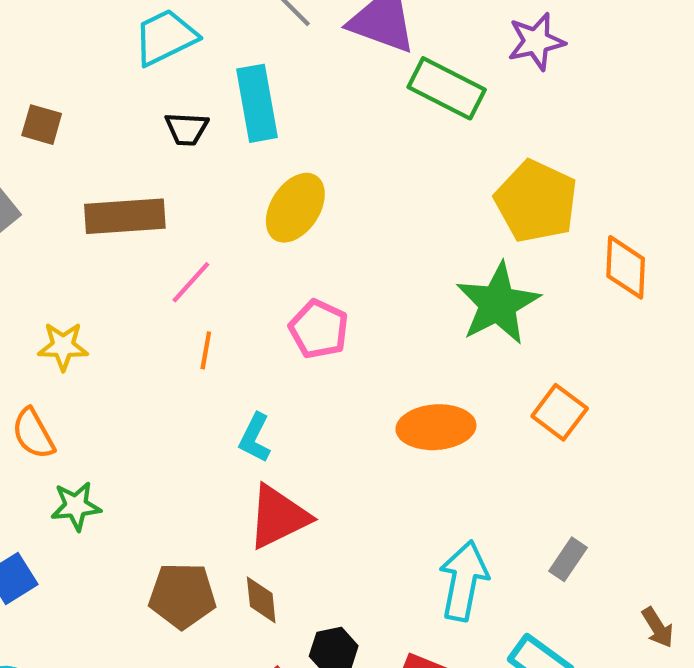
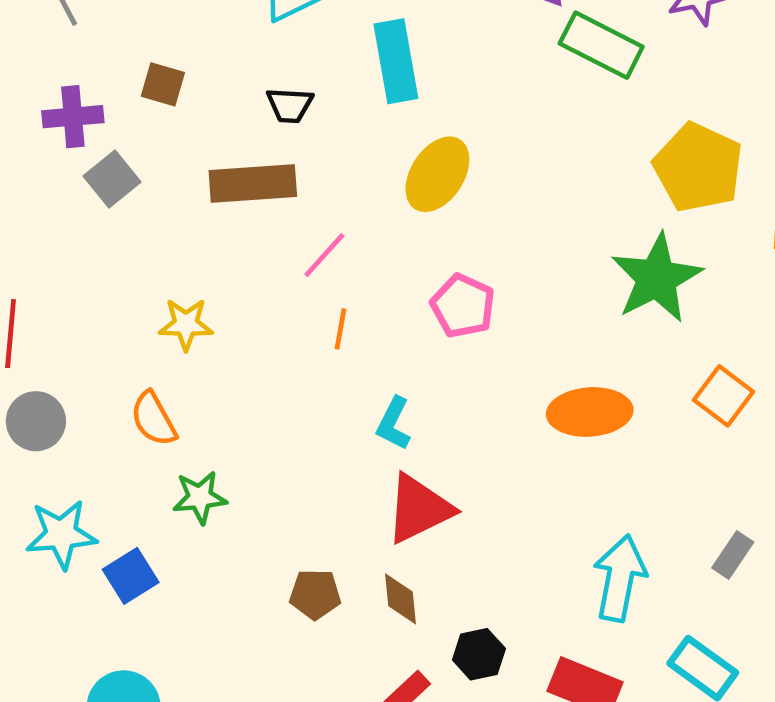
black trapezoid: (187, 129) -> (290, 105), moved
brown pentagon: (182, 596) -> (315, 594), size x0.7

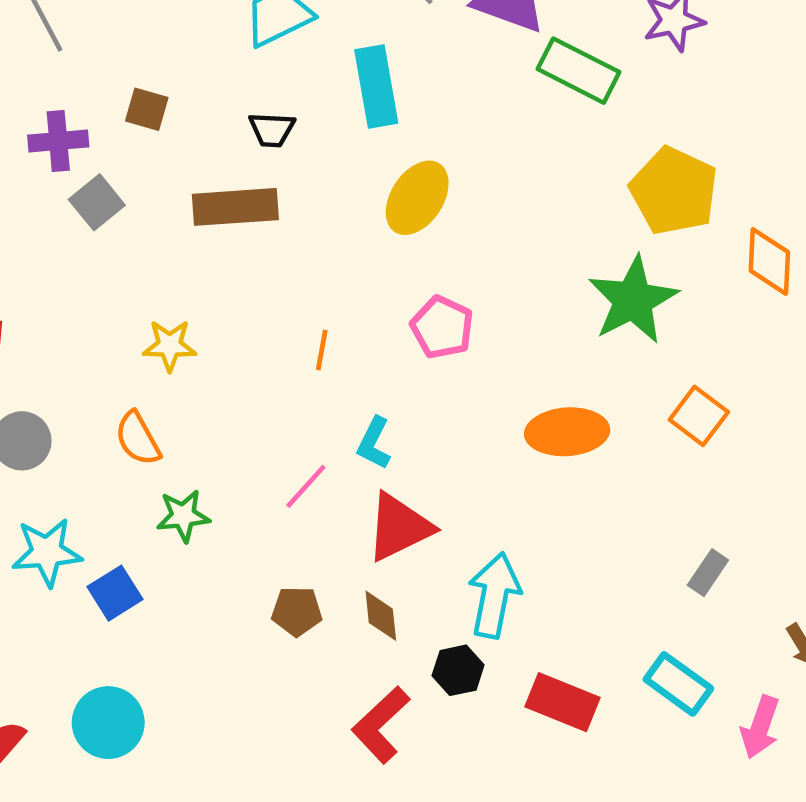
pink line: (324, 255) -> (306, 486), moved
cyan arrow: (620, 578) -> (494, 595), moved

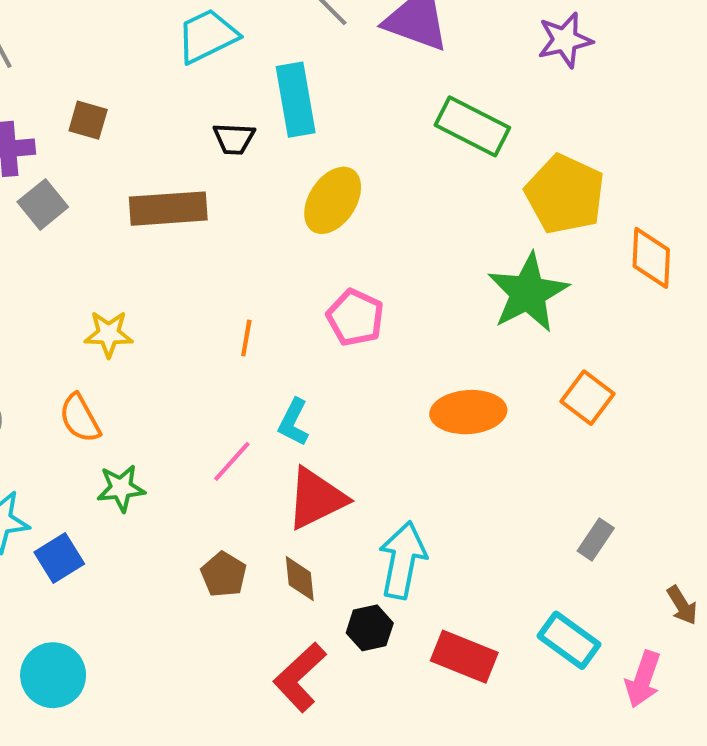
green rectangle: (578, 71) -> (472, 126), moved
black trapezoid: (272, 130) -> (234, 139), moved
brown pentagon: (297, 611) -> (224, 574), turned 30

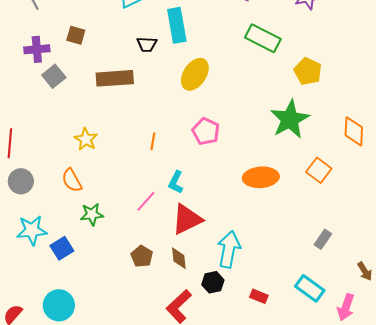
yellow pentagon: (565, 194) -> (308, 71), size x0.7
orange diamond: (651, 258) -> (354, 131), moved
yellow star: (109, 334) -> (86, 139), turned 30
red rectangle: (464, 657) -> (259, 296), size x0.6

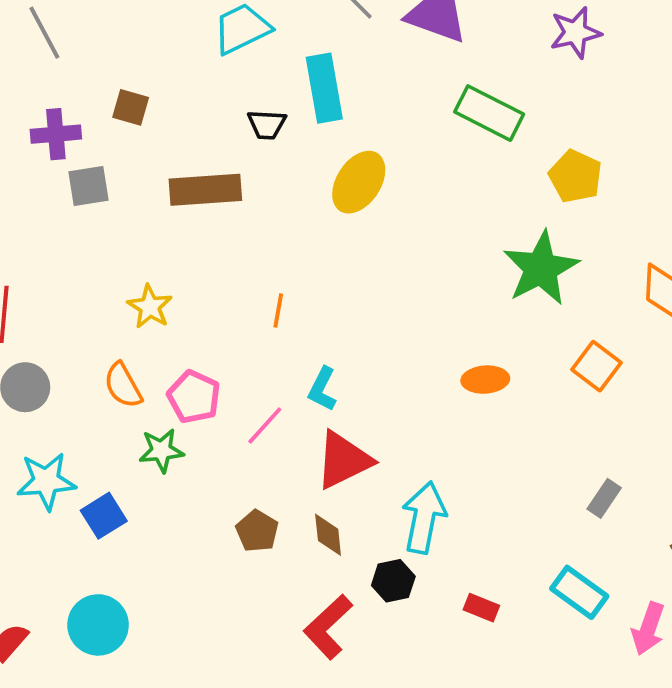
gray square: (54, 76) -> (88, 186), turned 30
pink pentagon: (206, 131) -> (194, 397), moved
orange ellipse: (261, 177) -> (485, 380), size x0.7

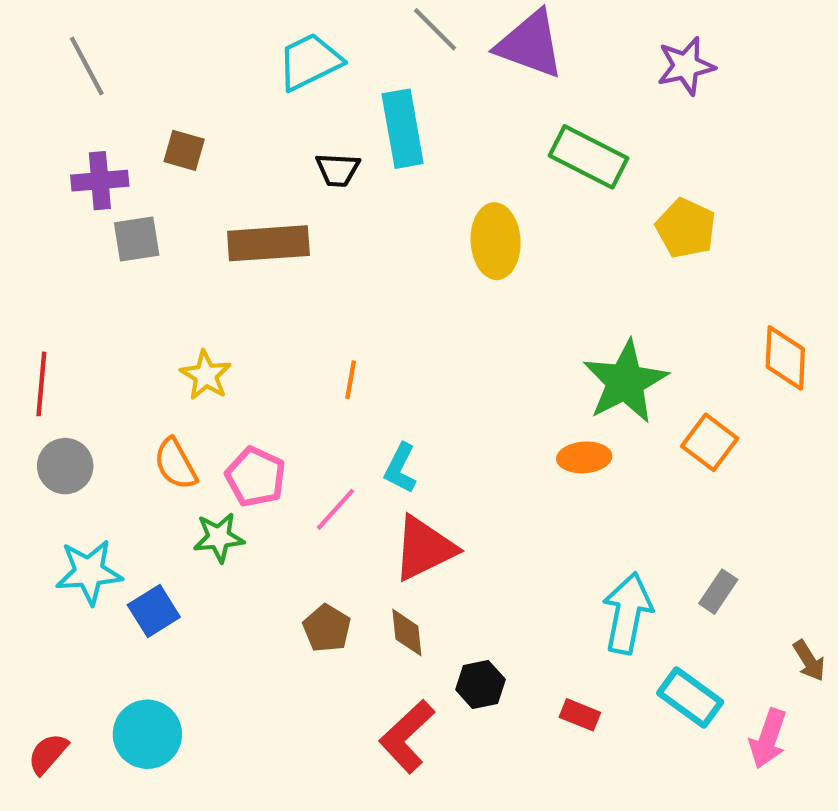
yellow ellipse: (359, 182) -> (496, 241), moved, turned -36
green star: (541, 268) -> (625, 382), moved
cyan arrow: (424, 518) -> (627, 613), moved

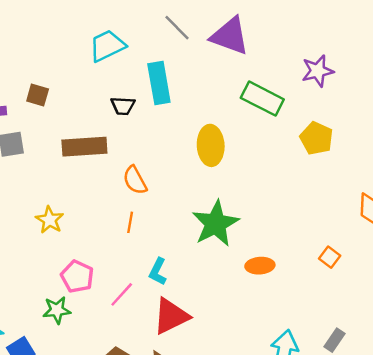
purple star: (686, 66) -> (318, 71), moved
green star: (625, 382) -> (215, 224), moved
orange square: (710, 442) -> (330, 257), size x0.7
orange semicircle: (175, 464) -> (135, 180), moved

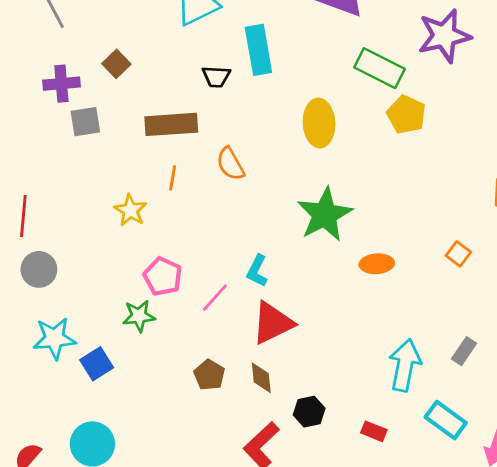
purple star: (318, 71) -> (444, 36), size x1.4
brown square: (38, 95) -> (116, 64), turned 30
yellow pentagon: (316, 138) -> (406, 115), moved
orange line: (130, 222) -> (173, 178), moved

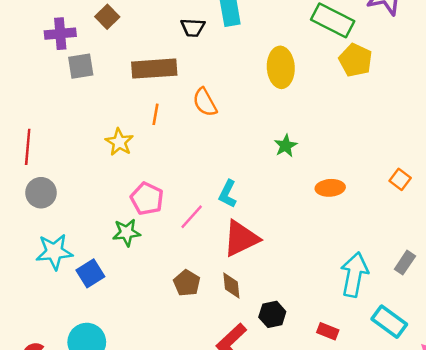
green star: (325, 215) -> (286, 146), size x0.5

